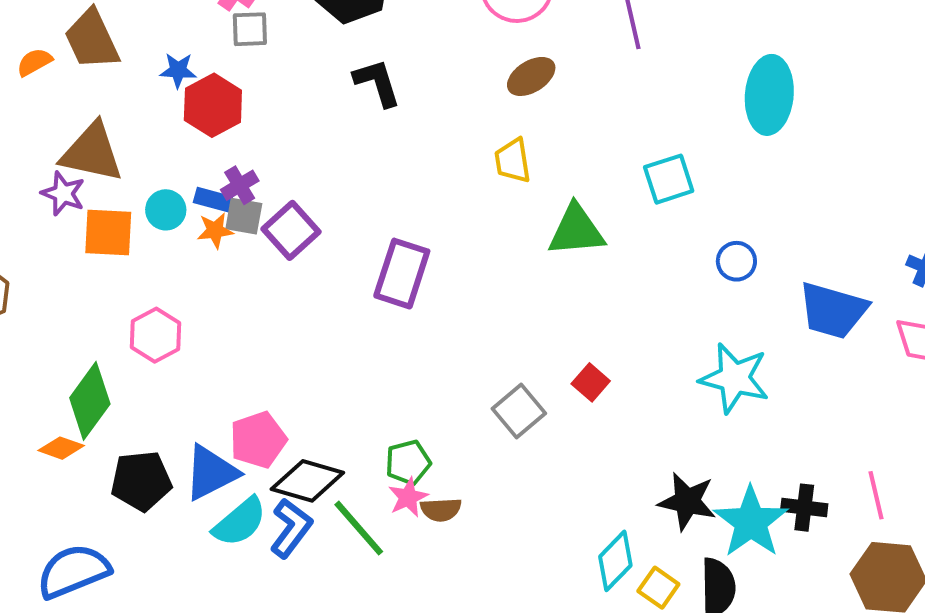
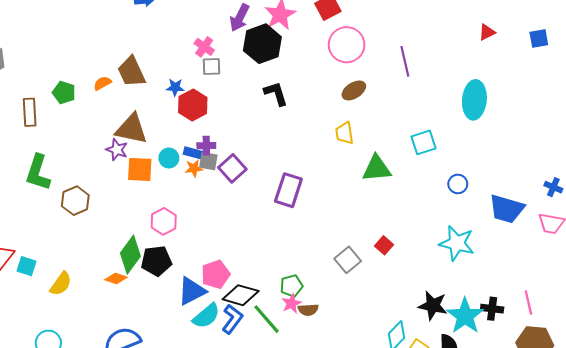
purple cross: (240, 185) -> (206, 146), turned 30
black pentagon: (141, 481) -> (156, 261), moved

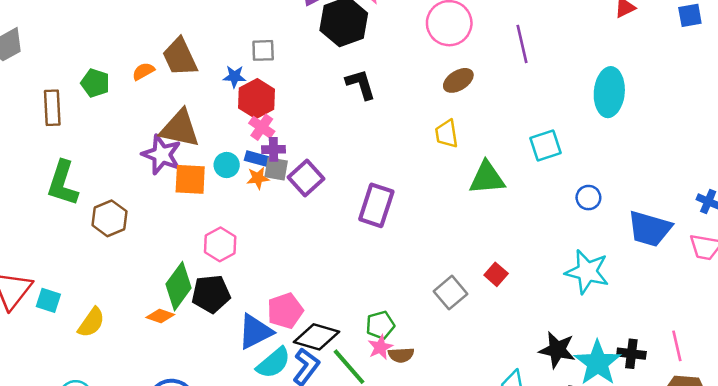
pink cross: (204, 47) -> (262, 127), moved
gray square: (211, 67) -> (263, 50), moved
purple star: (117, 150) -> (162, 155), size x1.4

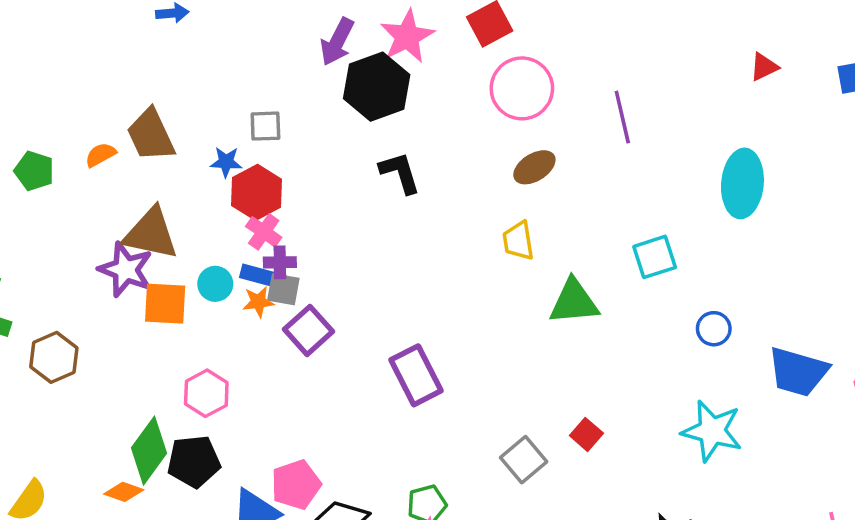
purple square: (306, 178) -> (309, 330), moved
purple rectangle: (376, 205) -> (416, 375), moved, turned -45

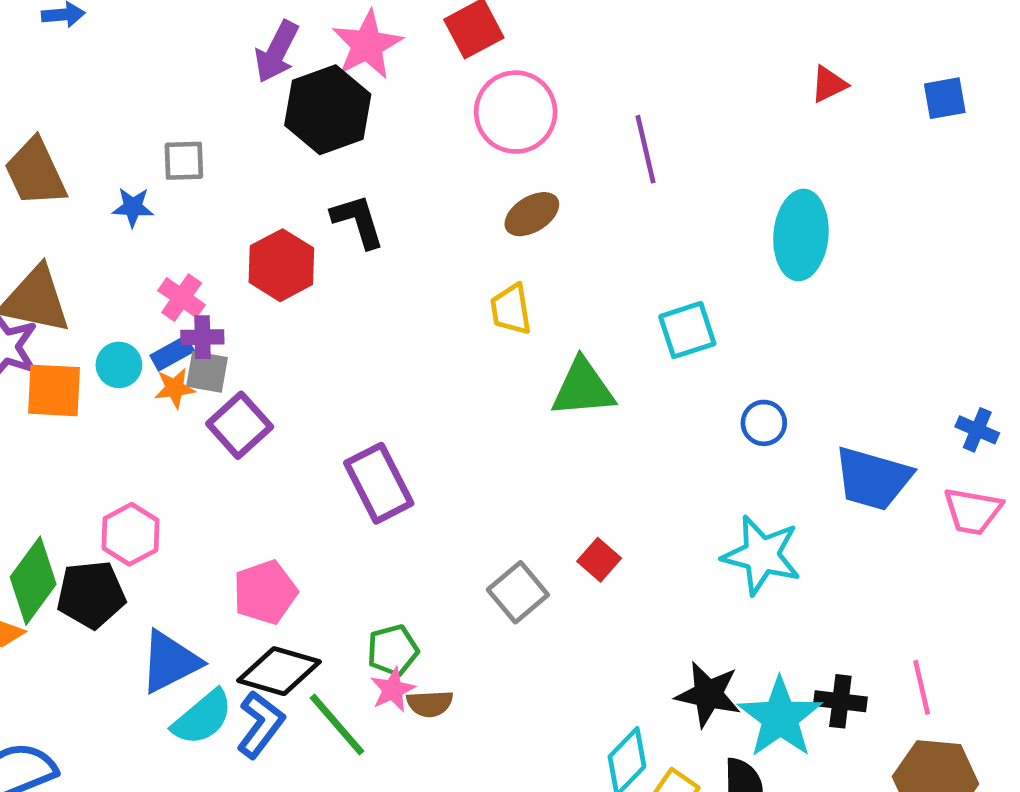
red hexagon: (257, 192) -> (281, 265), moved
blue rectangle: (257, 275) -> (172, 353), turned -44
pink hexagon: (206, 393) -> (131, 534), moved
pink pentagon: (296, 485) -> (265, 592), moved

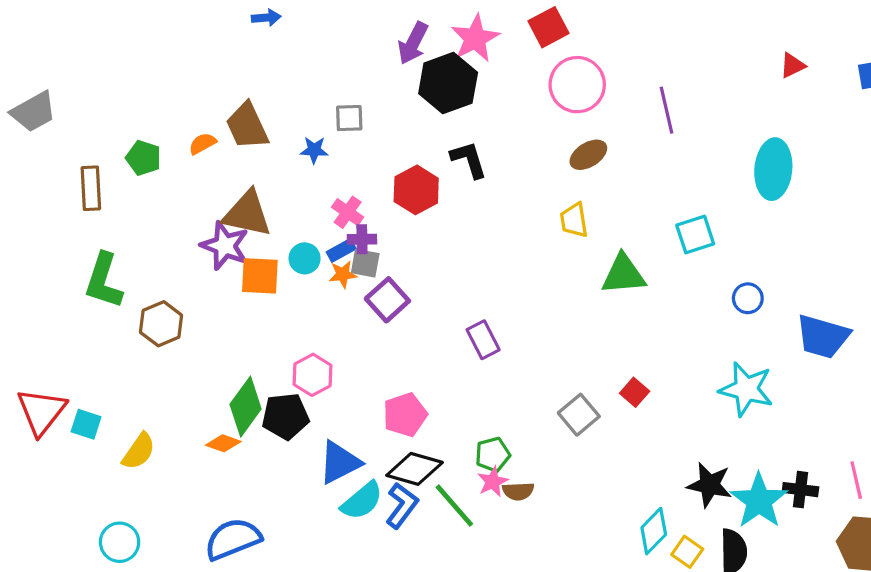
purple rectangle: (379, 483) -> (483, 340), size x0.7

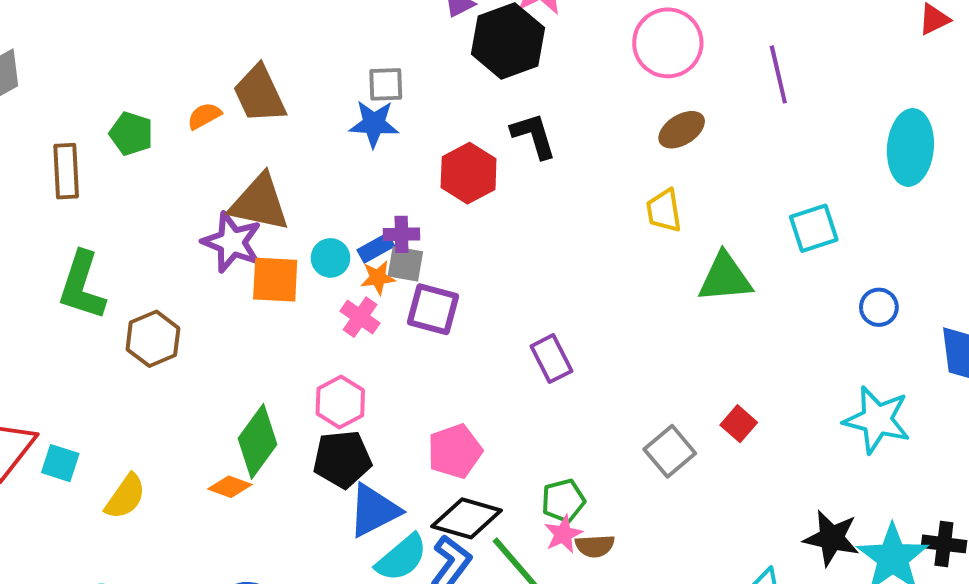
blue star: (314, 150) -> (374, 124), moved, size x1.4
pink cross: (348, 212) -> (360, 317), moved
purple square: (387, 300) -> (433, 309), turned -33
black pentagon: (285, 416) -> (342, 459), moved

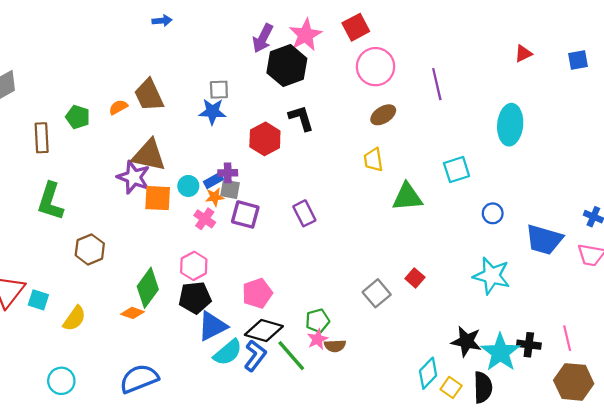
brown hexagon: (153, 339) -> (90, 249), moved
purple rectangle: (551, 359) -> (304, 213), moved

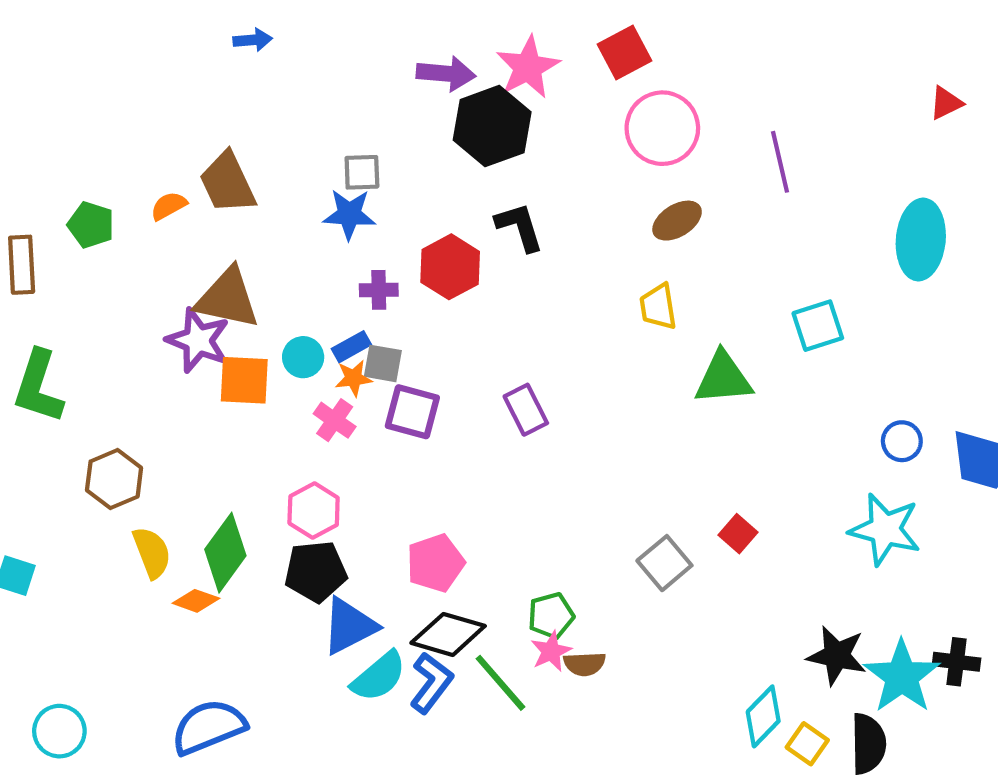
purple arrow: (263, 38) -> (446, 74), turned -112
purple cross: (228, 173) -> (379, 290), moved
blue circle: (493, 213) -> (902, 441), moved
yellow semicircle: (74, 318) -> (152, 553), moved, turned -56

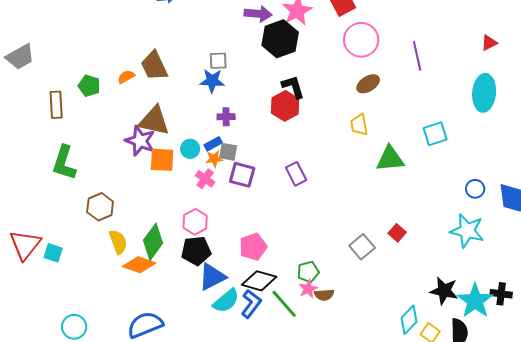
red triangle: (946, 103) -> (489, 43), moved
red hexagon: (450, 267) -> (285, 106), moved
orange diamond: (196, 601) -> (139, 265), size x1.5

